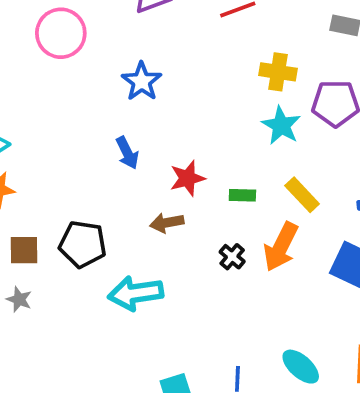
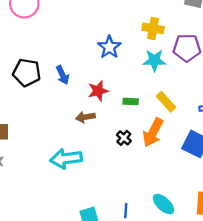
blue star: (142, 81) -> (109, 47), moved
cyan star: (281, 125) -> (154, 60), turned -30
black pentagon: (83, 244) -> (27, 73), moved

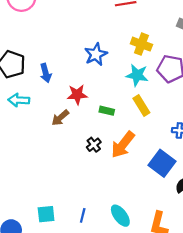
yellow rectangle: (166, 102) -> (141, 105), moved
brown arrow: (85, 117) -> (60, 118), turned -42
cyan arrow: (66, 159) -> (19, 100), moved, size x0.7

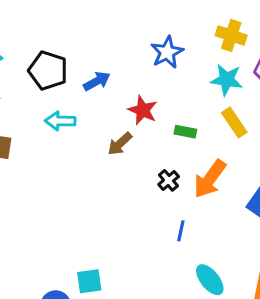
blue arrow: (46, 73) -> (97, 81), turned -102
red star: (77, 95) -> (143, 110), turned 30
cyan square: (46, 214) -> (89, 281), moved
blue line: (83, 215) -> (181, 231), moved

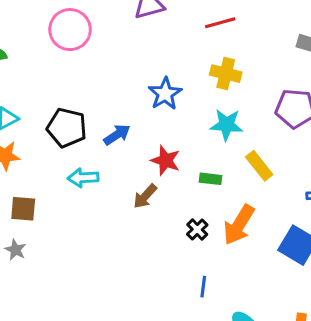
yellow cross: (231, 35) -> (226, 74), moved
blue star: (167, 52) -> (165, 94), moved
cyan star: (227, 80) -> (227, 125), moved
blue line: (181, 231) -> (203, 287), moved

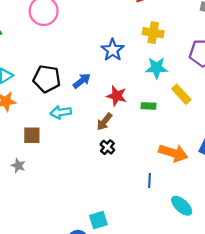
brown square: (23, 209) -> (32, 135), moved
orange arrow: (239, 225) -> (173, 153), moved, turned -100
black cross: (197, 230) -> (107, 147), moved

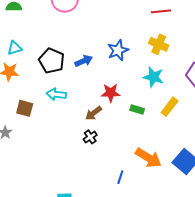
blue arrow: (82, 81) -> (84, 61), moved
yellow rectangle: (181, 94) -> (170, 107), turned 66
red star: (117, 96) -> (111, 93), turned -30

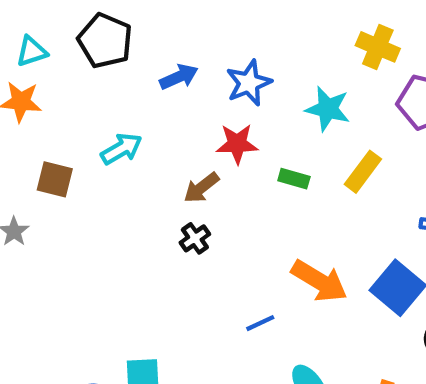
yellow cross: (159, 44) -> (378, 47), moved
blue star: (118, 50) -> (249, 83), moved
black pentagon: (52, 61) -> (105, 41), moved
cyan arrow: (56, 94) -> (121, 149), turned 144
blue line: (120, 177) -> (260, 323), turned 48

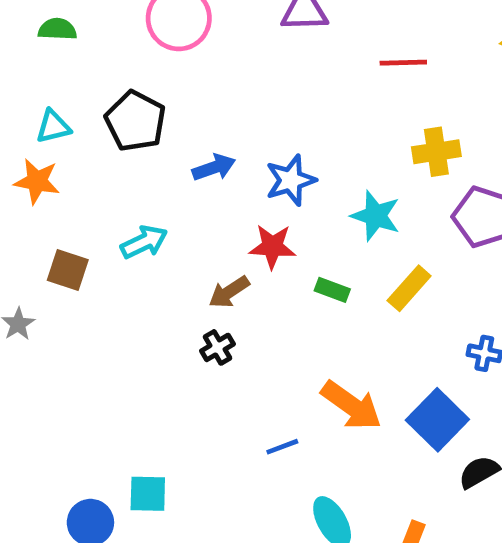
yellow cross: (378, 47) -> (436, 152), turned -36

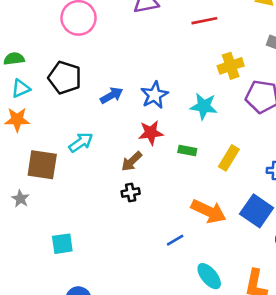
green semicircle: (57, 29) -> (14, 59), moved
brown square: (68, 270) -> (42, 165), size x1.4
yellow rectangle: (409, 288) -> (229, 158), moved
black cross: (217, 347) -> (131, 193), turned 30
cyan square: (148, 494) -> (62, 244), moved

